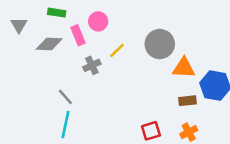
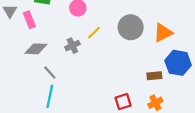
pink rectangle: (78, 35) -> (29, 20), moved
gray diamond: (49, 44) -> (36, 49), moved
orange triangle: (184, 68) -> (163, 33), moved, turned -30

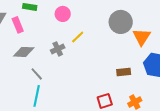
gray circle: (131, 27) -> (121, 22), moved
orange triangle: (163, 33) -> (142, 37), turned -30
brown rectangle: (154, 76) -> (124, 72), moved

